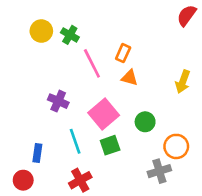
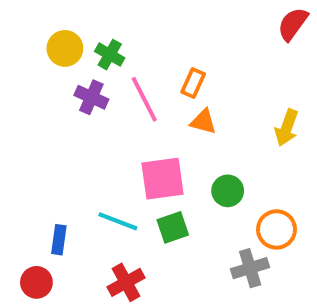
purple cross: (58, 101) -> (91, 97), moved
pink square: (104, 114) -> (163, 179), turned 32
cyan line: (75, 141) -> (118, 221), turned -50

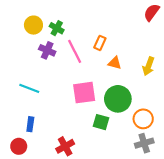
orange triangle: (203, 122) -> (115, 63), moved
green circle: (228, 191) -> (118, 99), size x1.6
cyan line: (118, 221) -> (29, 88), moved
green square: (173, 227) -> (101, 122), moved, turned 35
gray cross: (250, 268) -> (144, 143), moved

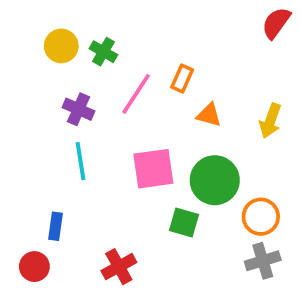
purple cross: (47, 50) -> (79, 109), moved
pink line: (75, 51) -> (136, 94), turned 60
cyan line: (29, 88) -> (80, 161), moved, turned 60

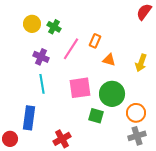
blue rectangle: (55, 226) -> (29, 118), size x1.6
red circle: (34, 267) -> (10, 139), moved

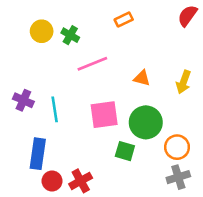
orange rectangle: (95, 41) -> (124, 20), moved, turned 40
pink line: (71, 49) -> (92, 64), turned 35
purple cross: (41, 57) -> (23, 100), moved
red circle: (10, 139) -> (52, 181), moved

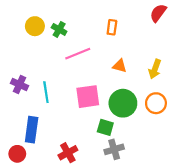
orange rectangle: (124, 20) -> (112, 27), moved, turned -56
orange circle: (177, 147) -> (156, 103), moved
gray cross: (178, 177) -> (114, 149), moved
red circle: (52, 181) -> (17, 154), moved

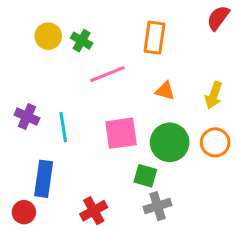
orange rectangle: (112, 27) -> (154, 38), size x1.5

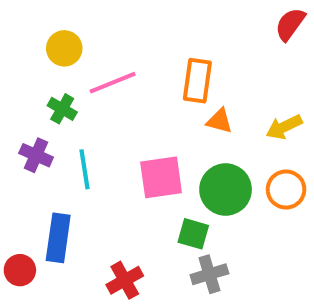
orange rectangle: (154, 38) -> (197, 81), moved
green cross: (82, 41) -> (62, 109), moved
pink line: (107, 74) -> (113, 83), moved
yellow arrow: (214, 95) -> (284, 127), turned 44
red circle: (24, 212) -> (20, 270), moved

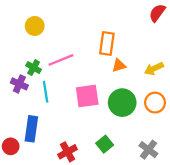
pink line: (113, 83) -> (61, 60), moved
green cross: (62, 109) -> (34, 68), moved
orange triangle: (219, 121) -> (119, 65), turned -32
green square: (193, 234) -> (105, 144), moved, turned 35
gray cross: (209, 274) -> (148, 150), moved, turned -36

